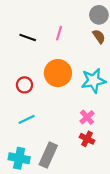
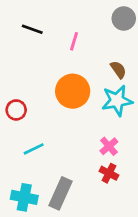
brown semicircle: (99, 36) -> (118, 70), moved
black line: (28, 37) -> (32, 29), moved
red circle: (24, 85) -> (16, 110), moved

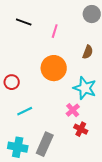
brown semicircle: (118, 70) -> (88, 52), turned 56
cyan star: (117, 101) -> (85, 88), moved, turned 30
pink cross: (109, 146) -> (73, 110), moved

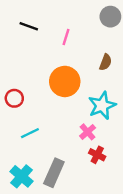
cyan star: (85, 88) -> (102, 106), turned 30
cyan cross: (18, 147) -> (22, 176), turned 30

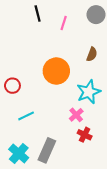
black line: (29, 26) -> (38, 14), moved, turned 56
pink line: (66, 37) -> (64, 23), moved

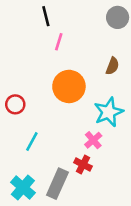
pink line: (64, 23) -> (59, 42), moved
cyan line: (26, 116) -> (32, 141), turned -35
red cross: (85, 135) -> (83, 164), moved

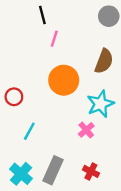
brown semicircle: (112, 66) -> (104, 61), size x1.5
red cross: (83, 164) -> (91, 171), moved

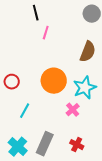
orange circle: (64, 80) -> (54, 81), moved

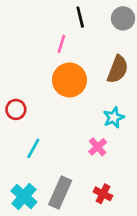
black line: (36, 13) -> (80, 17), moved
orange circle: (54, 81) -> (69, 80), moved
cyan star: (85, 88) -> (114, 117), size x0.7

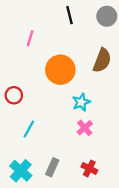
pink line: (61, 44) -> (30, 38), moved
cyan star: (114, 117) -> (81, 102), moved
gray rectangle: (60, 192) -> (52, 167), size x0.7

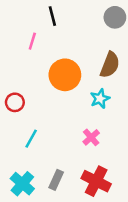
black line: (70, 15) -> (52, 16), moved
cyan star: (81, 102) -> (100, 99), moved
red cross: (89, 168) -> (96, 181), size x1.6

